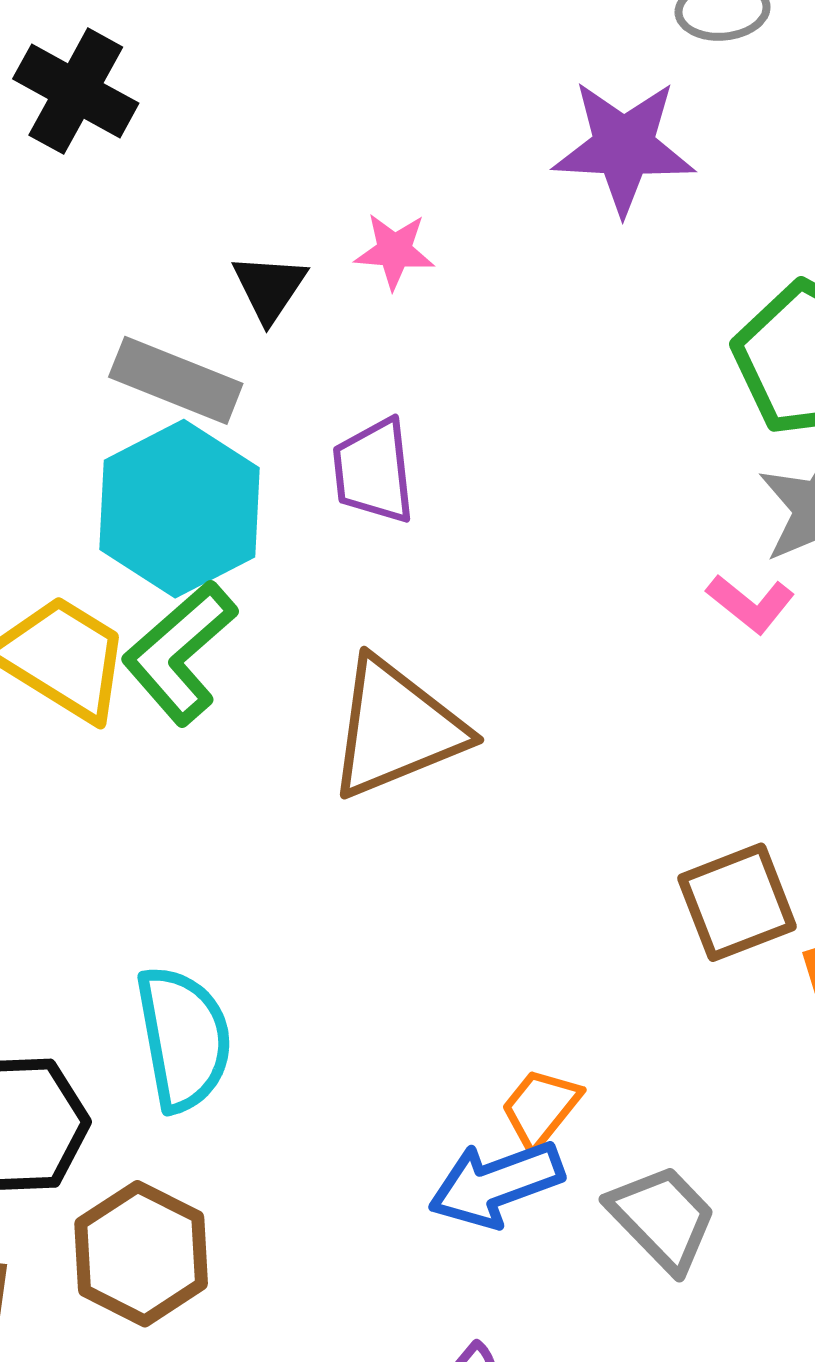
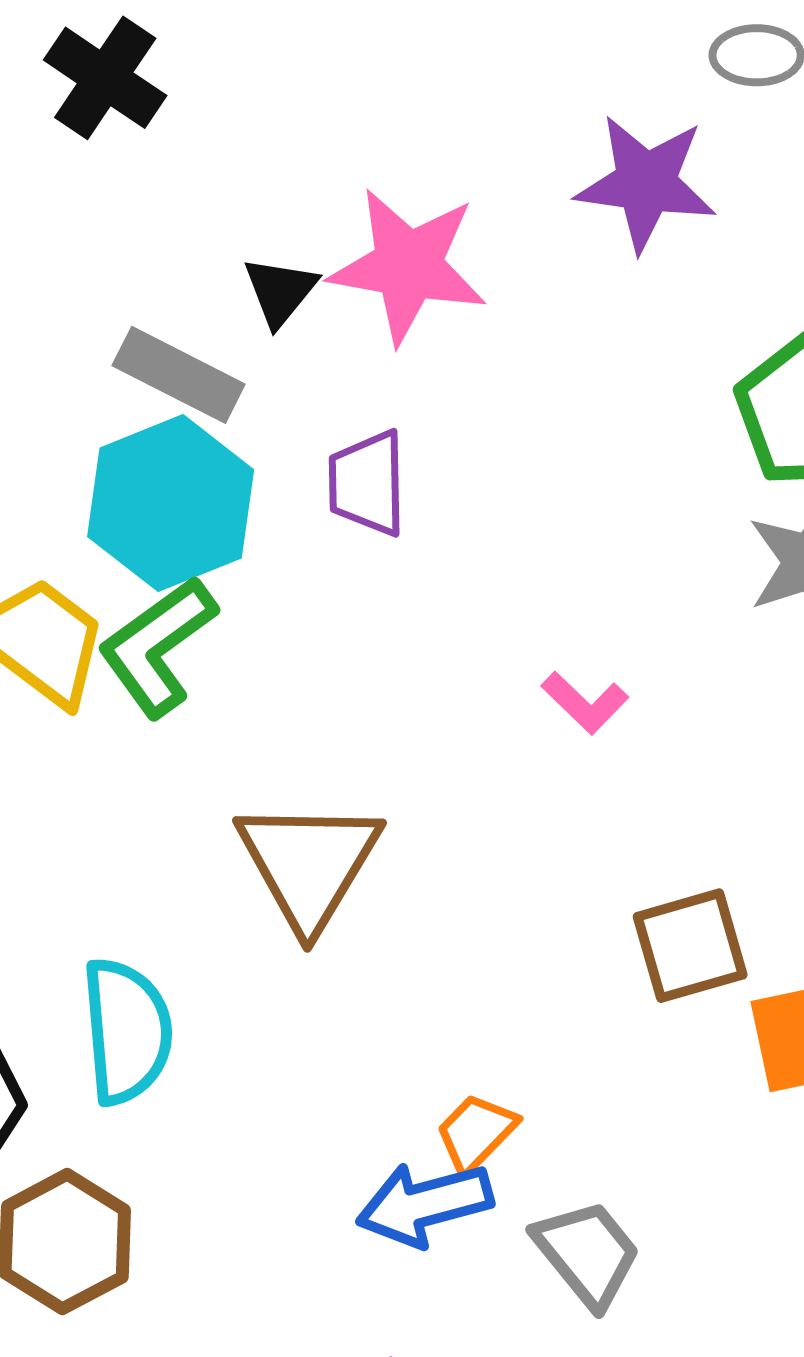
pink star: (394, 251) -> (408, 266), size x2.0
pink L-shape: (751, 604) -> (585, 703), moved
brown triangle: (396, 728) -> (309, 864), moved, turned -42

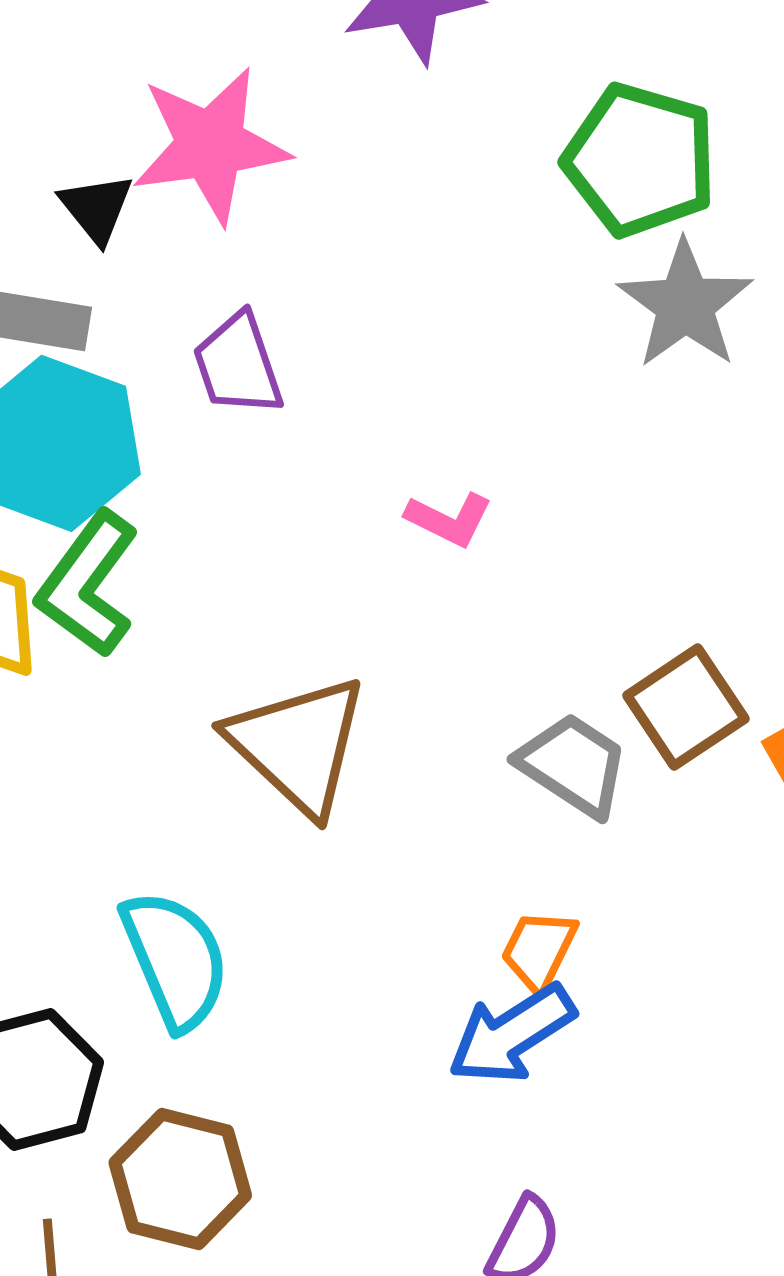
pink L-shape: (585, 703) -> (449, 519), moved
gray trapezoid: (587, 1253) -> (573, 765), moved

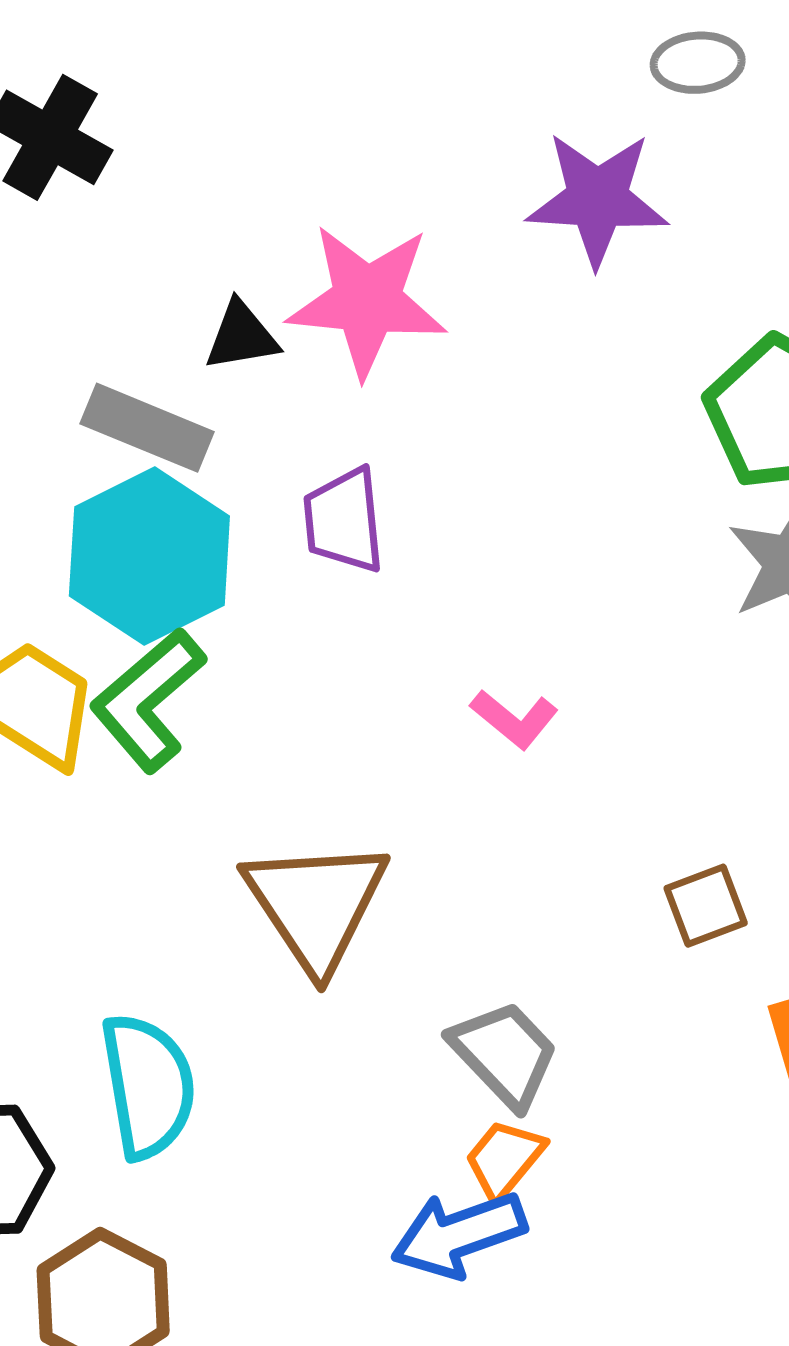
black triangle: (97, 208) -> (242, 336), turned 46
brown square: (686, 707) -> (706, 906), moved, size x0.7
gray trapezoid: (573, 765) -> (505, 1054), moved

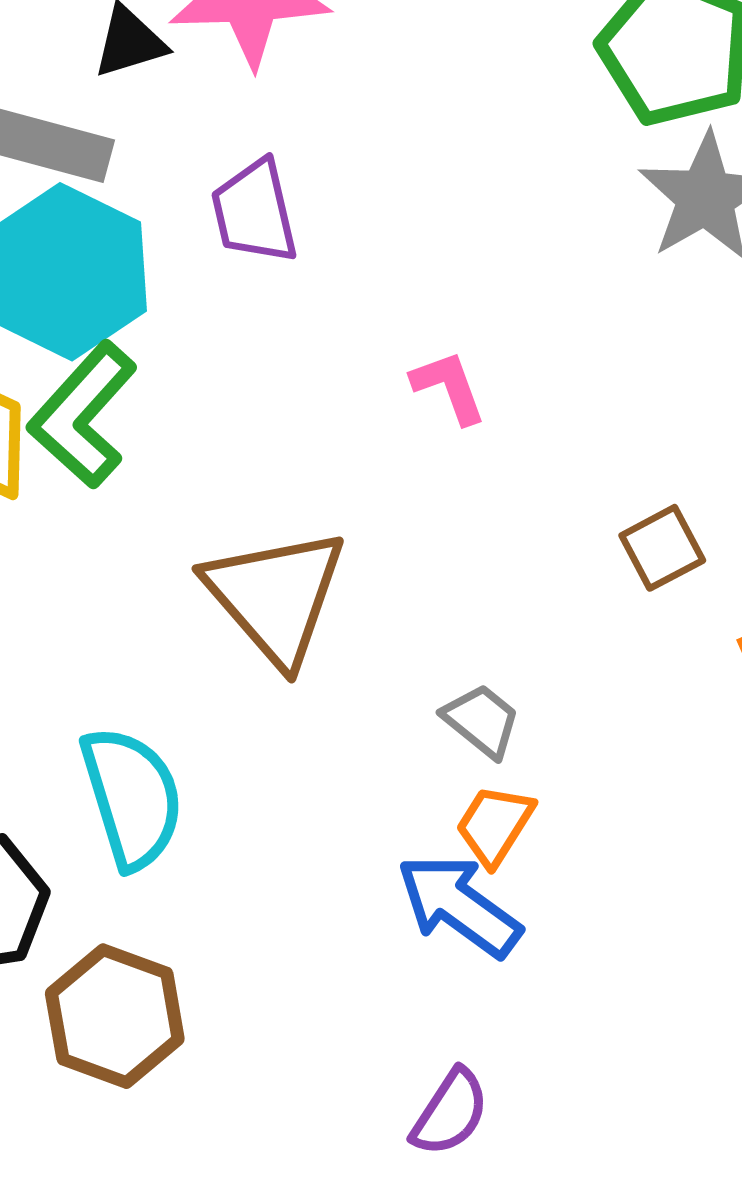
pink L-shape: (514, 719) -> (449, 387), turned -142
gray trapezoid: (505, 1054) -> (482, 721), size x0.7
blue arrow: (459, 1235) -> (459, 906), turned 63

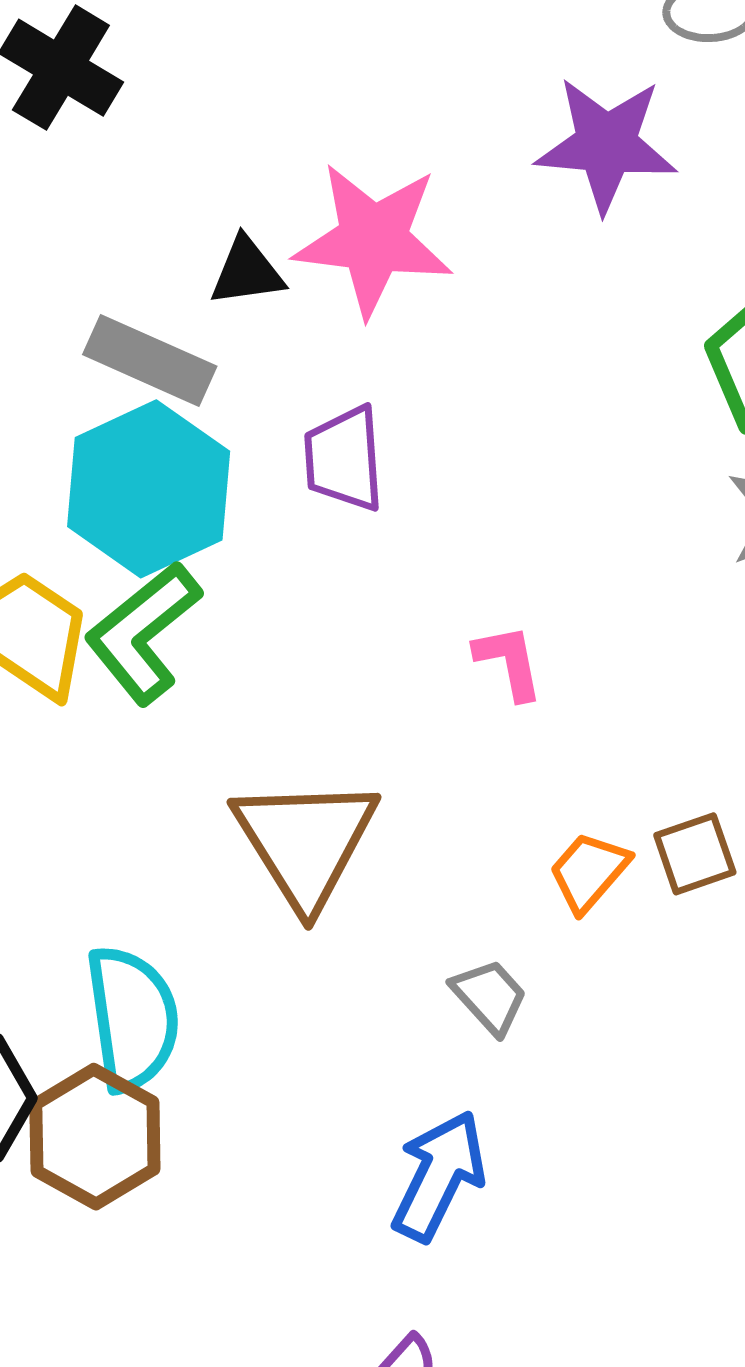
orange trapezoid: (495, 825) -> (589, 872), moved
blue arrow: (459, 906) -> (439, 1176), turned 71
brown hexagon: (115, 1016) -> (95, 1137), moved

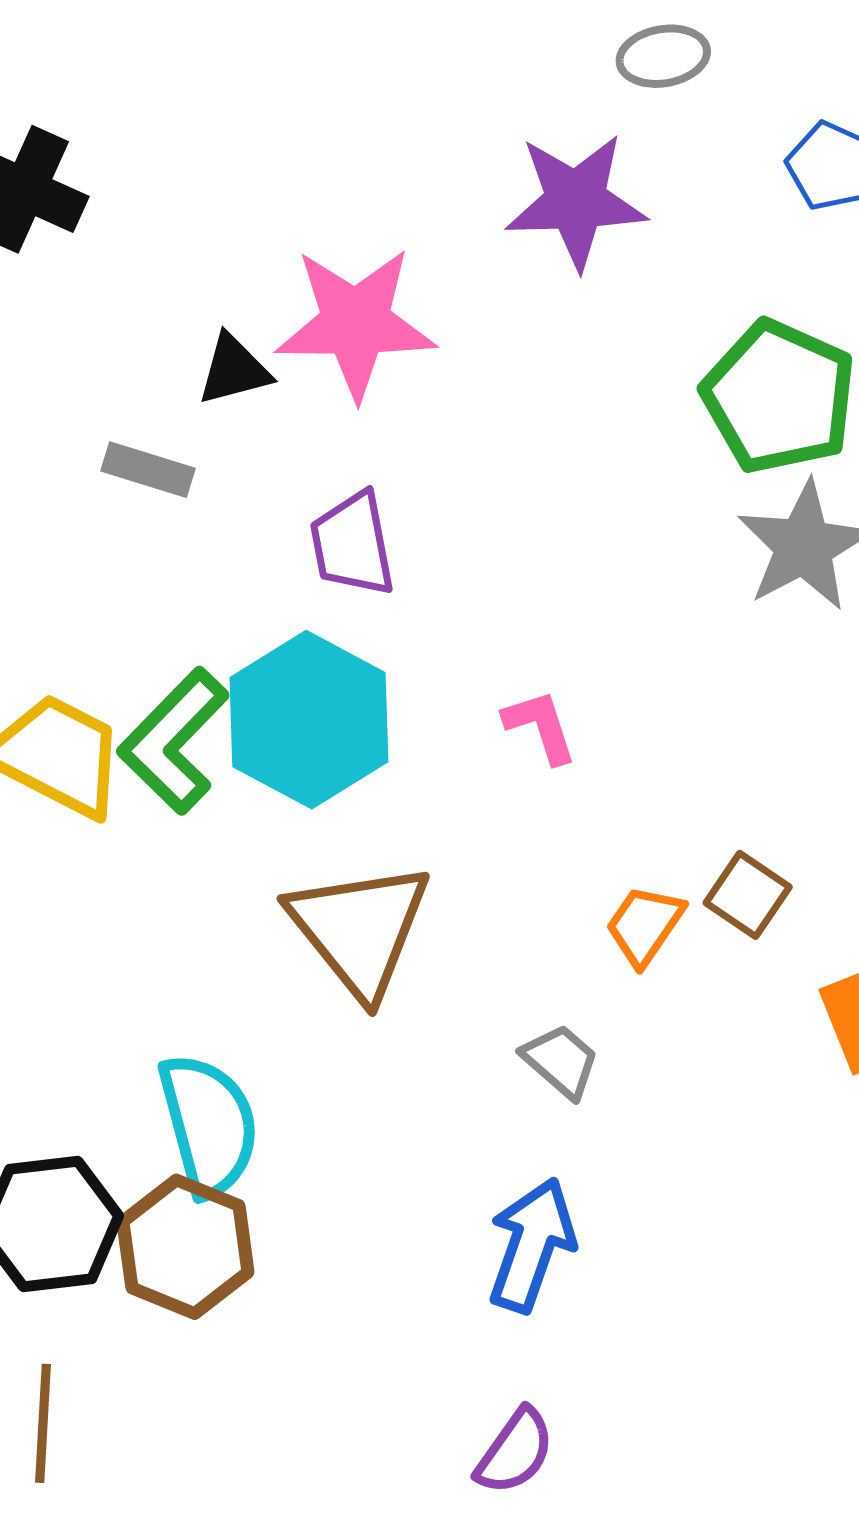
gray rectangle: (150, 360) -> (148, 470), size x0.7
cyan hexagon: (149, 489) -> (309, 720), moved
brown square: (695, 854) -> (748, 895), turned -30

